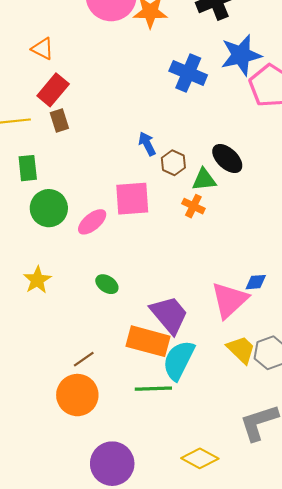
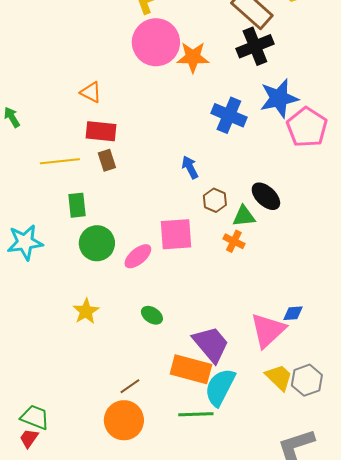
red rectangle: (53, 90) -> (101, 131), turned 56
blue arrow: (147, 144) -> (190, 167), moved

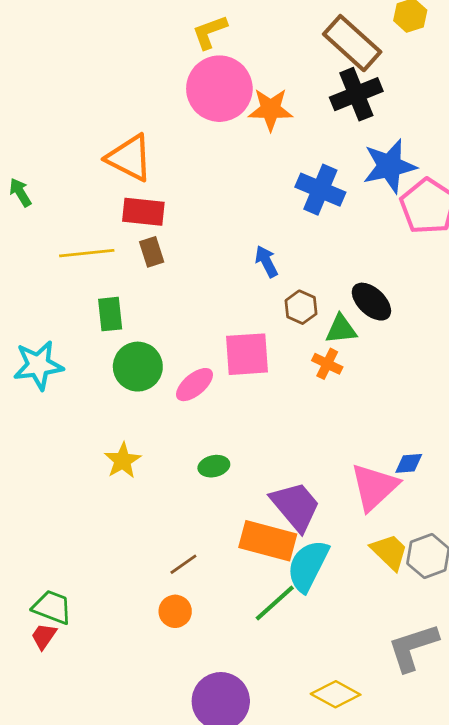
orange triangle: (91, 92) -> (130, 158), size x1.6
green ellipse: (152, 315) -> (214, 466), turned -45
green line: (196, 414) -> (275, 603), turned -40
orange circle: (124, 420) -> (175, 611), size x0.6

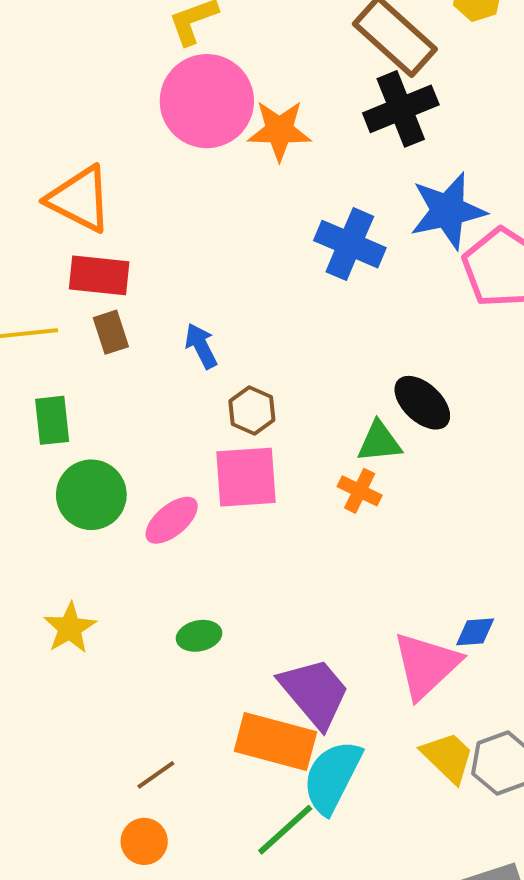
blue arrow: (266, 262) -> (201, 346), moved
brown hexagon: (301, 307) -> (252, 411), moved

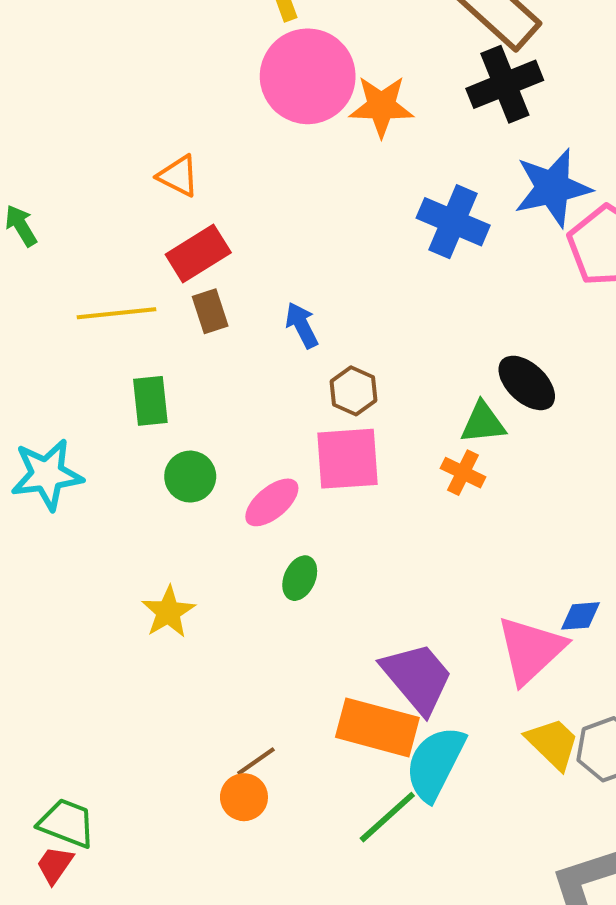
orange triangle: (80, 199) -> (178, 176), size x0.6
red rectangle: (99, 275) -> (198, 254), turned -38
green circle: (91, 495) -> (190, 477), size x0.7
green ellipse: (199, 636) -> (300, 578), moved, turned -54
orange circle: (144, 841) -> (244, 797), moved

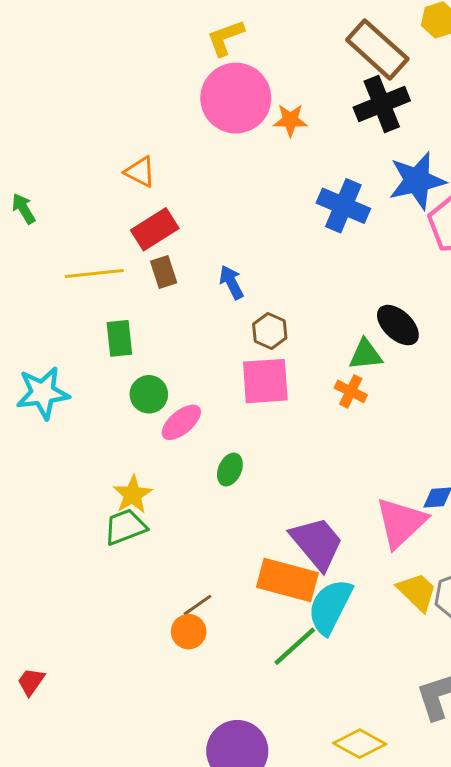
orange star: (381, 106) -> (290, 120), size x0.7
pink ellipse: (272, 502) -> (181, 422), moved
green trapezoid: (67, 823) -> (125, 527), moved, turned -42
red trapezoid: (55, 865) -> (31, 682), moved

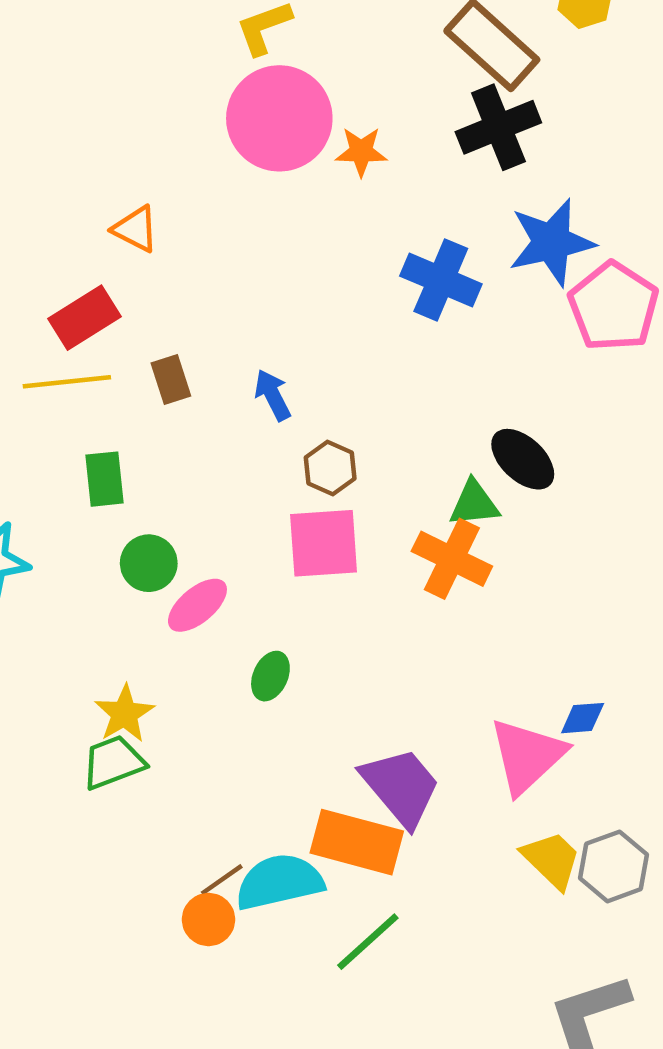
red rectangle: (155, 229) -> (85, 318), moved
orange cross: (351, 391) -> (452, 559), size x1.6
cyan semicircle: (330, 607) -> (279, 882), moved, turned 50

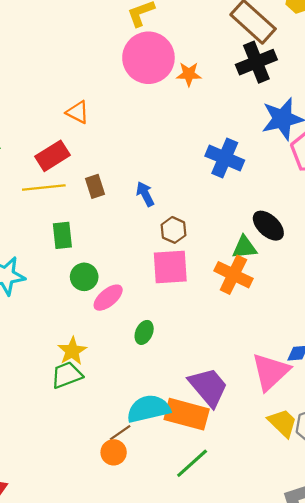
blue cross: (441, 280) -> (225, 158), moved
cyan semicircle: (279, 882) -> (148, 409), moved

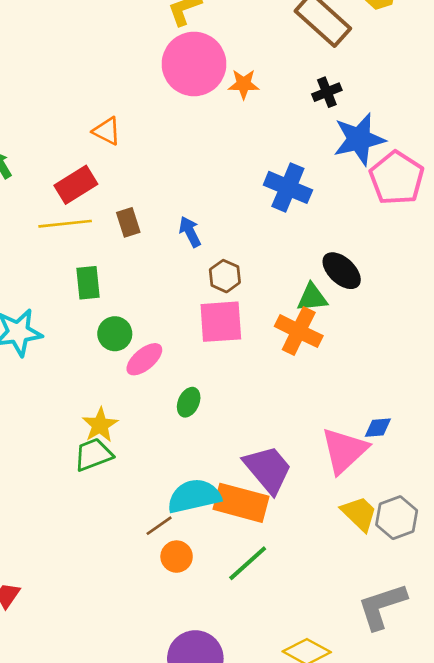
black cross: (256, 62) -> (327, 92), moved, size x0.6
orange circle: (114, 452) -> (177, 557), moved

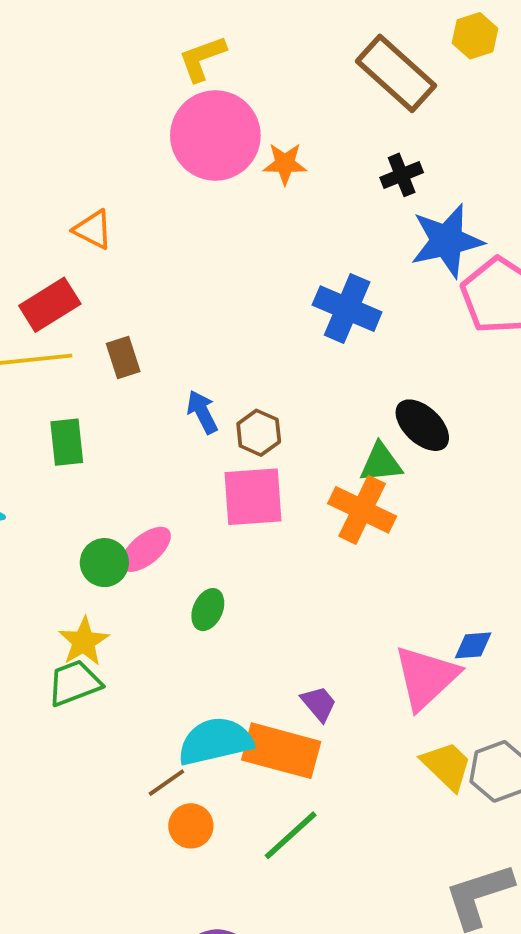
blue arrow: (190, 232) -> (202, 412), moved
green circle: (115, 334) -> (104, 563), moved
purple trapezoid: (268, 469) -> (319, 704), size x0.5

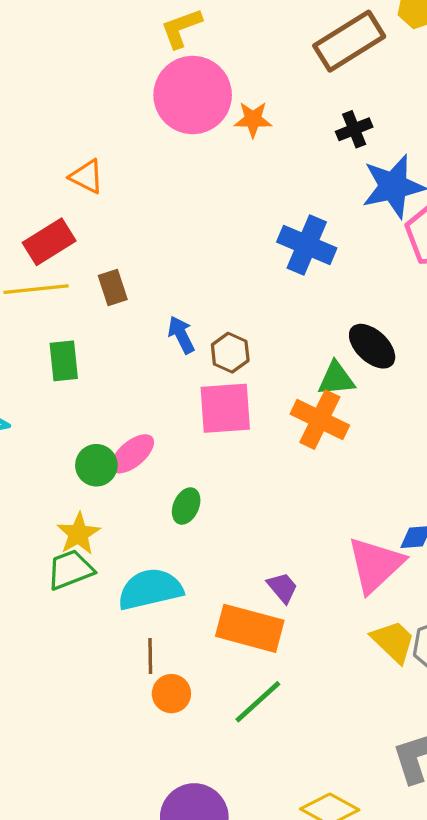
brown rectangle: (396, 73) -> (349, 41), turned -74
cyan semicircle: (215, 741) -> (150, 589), moved
brown line: (166, 783) -> (150, 656), turned -56

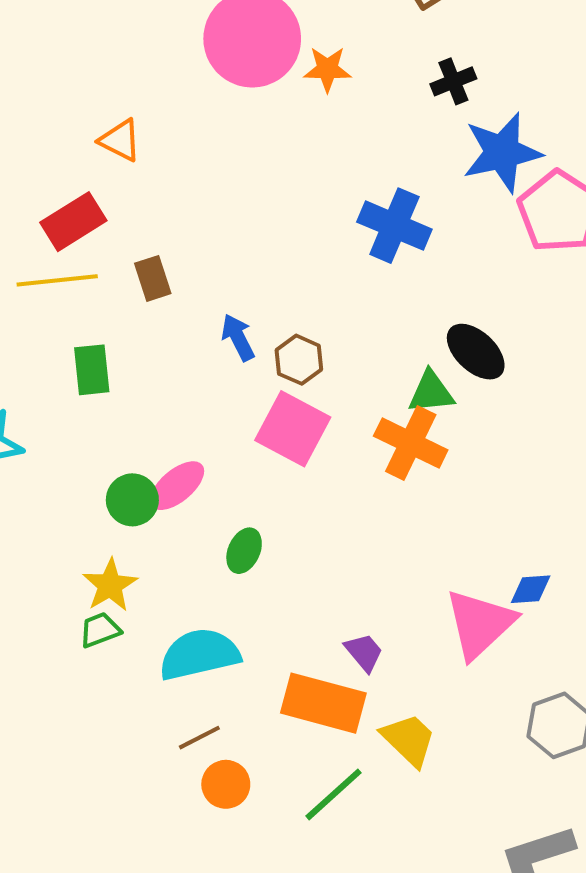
pink square: (225, 408) -> (293, 429), turned 32
green trapezoid: (70, 570) -> (100, 630), size x0.7
yellow trapezoid: (393, 641) -> (409, 740), moved
brown line: (150, 656) -> (199, 738), turned 64

